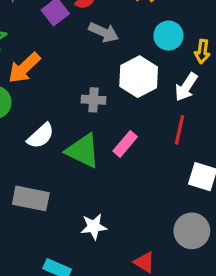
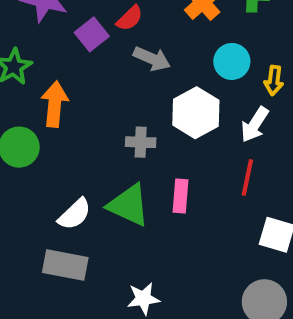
orange arrow: (24, 68) -> (55, 104), turned 140
white semicircle: (41, 136) -> (75, 214), moved
pink rectangle: (125, 144) -> (180, 196), turned -35

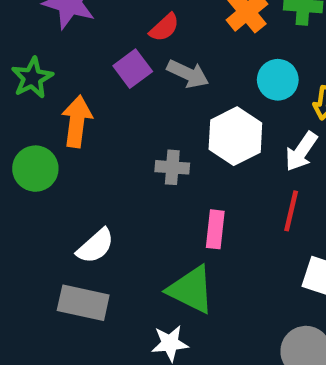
purple square: (92, 34) -> (133, 69), moved
green triangle: (129, 205) -> (191, 290), moved

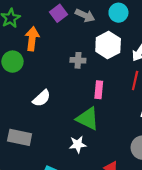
cyan circle: (278, 80) -> (118, 13), moved
gray rectangle: (83, 303) -> (20, 137), moved

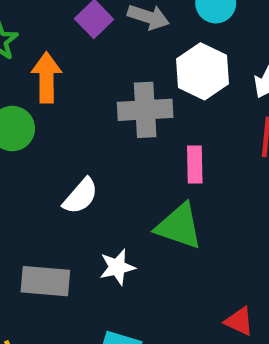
gray cross: (78, 60) -> (145, 110), size x1.6
white star: (78, 144) -> (117, 267), moved

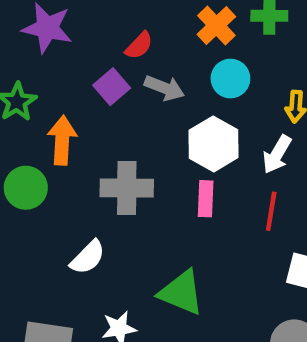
gray cross: (145, 110) -> (127, 188), moved
pink rectangle: (195, 165) -> (206, 199), moved

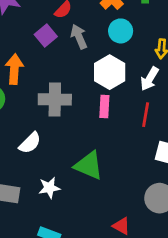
gray arrow: (164, 88) -> (79, 37), turned -135

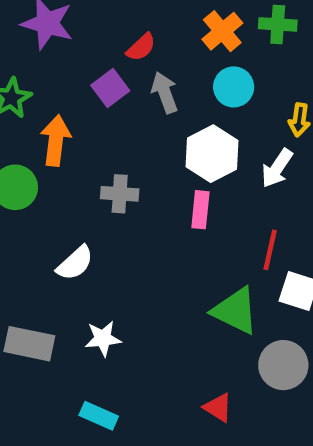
gray cross: (55, 99) -> (120, 194), size x0.7
red line: (146, 115) -> (270, 250), moved
green triangle: (89, 165) -> (235, 311), moved

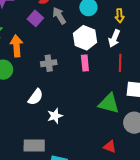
red line: (270, 250) -> (120, 63), moved
white star: (103, 338) -> (55, 116), moved
gray rectangle: (29, 344) -> (34, 145), moved

